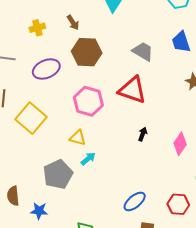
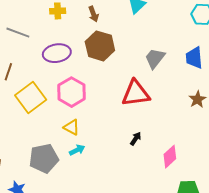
gray trapezoid: (143, 51) -> (155, 58), turned -95
red triangle: (132, 90) -> (136, 93), turned -40
pink hexagon: (88, 101) -> (72, 92), moved

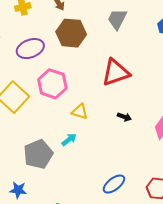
gray trapezoid: (155, 58) -> (117, 19), moved
yellow triangle: (72, 127) -> (80, 112), moved
black arrow: (136, 139) -> (124, 117), turned 88

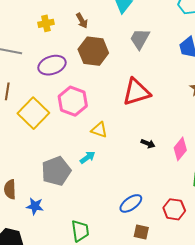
black arrow: (124, 117) -> (148, 144), moved

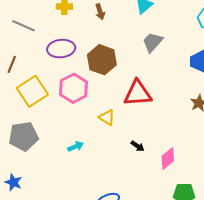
brown hexagon: (93, 51) -> (102, 60), moved
yellow triangle: (99, 130) -> (107, 117), moved
gray pentagon: (56, 171) -> (23, 136), moved

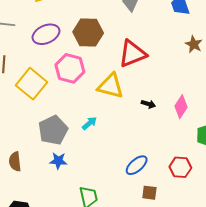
yellow triangle: (107, 117) -> (111, 86), size x1.6
gray pentagon: (23, 136) -> (53, 130), moved
blue star: (13, 182) -> (58, 161), moved

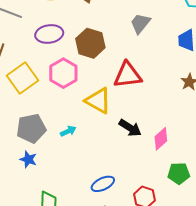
black arrow: (148, 104) -> (130, 128), size x1.6

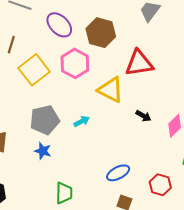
purple ellipse: (49, 34) -> (59, 25), turned 56
black arrow: (130, 128) -> (143, 116), size x0.7

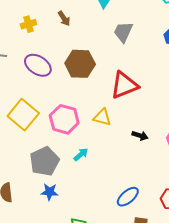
pink hexagon: (75, 63) -> (64, 119), moved
yellow triangle: (111, 90) -> (102, 117), size x0.7

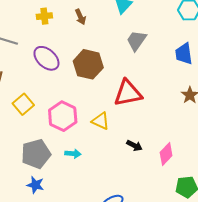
yellow square: (23, 115) -> (23, 104), size x0.7
cyan arrow: (81, 154) -> (73, 154), turned 35

